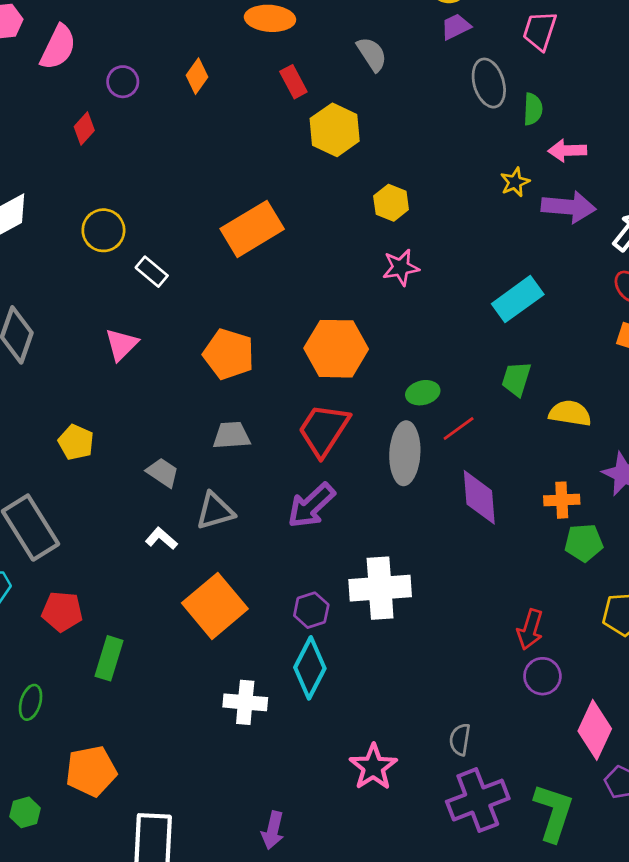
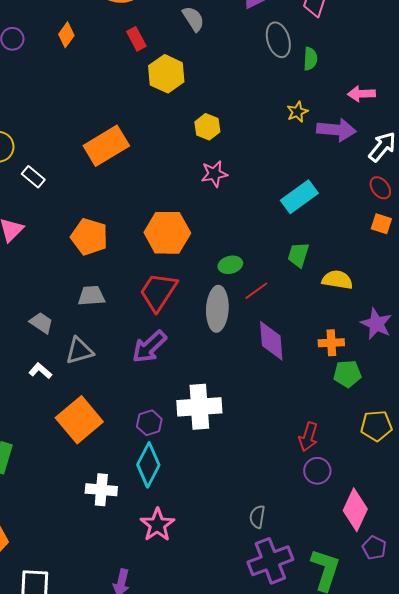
pink arrow: (567, 150) -> (361, 94), moved
pink star: (373, 767) -> (157, 525), moved

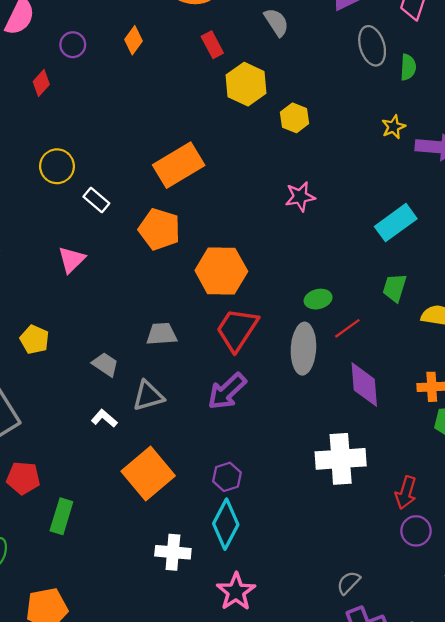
yellow hexagon: (207, 127) -> (294, 118), moved
orange hexagon: (167, 233) -> (221, 271), moved
orange pentagon: (89, 237) -> (159, 229), moved
white cross: (199, 407) -> (341, 459), moved
gray semicircle: (257, 517) -> (348, 583), turned 35

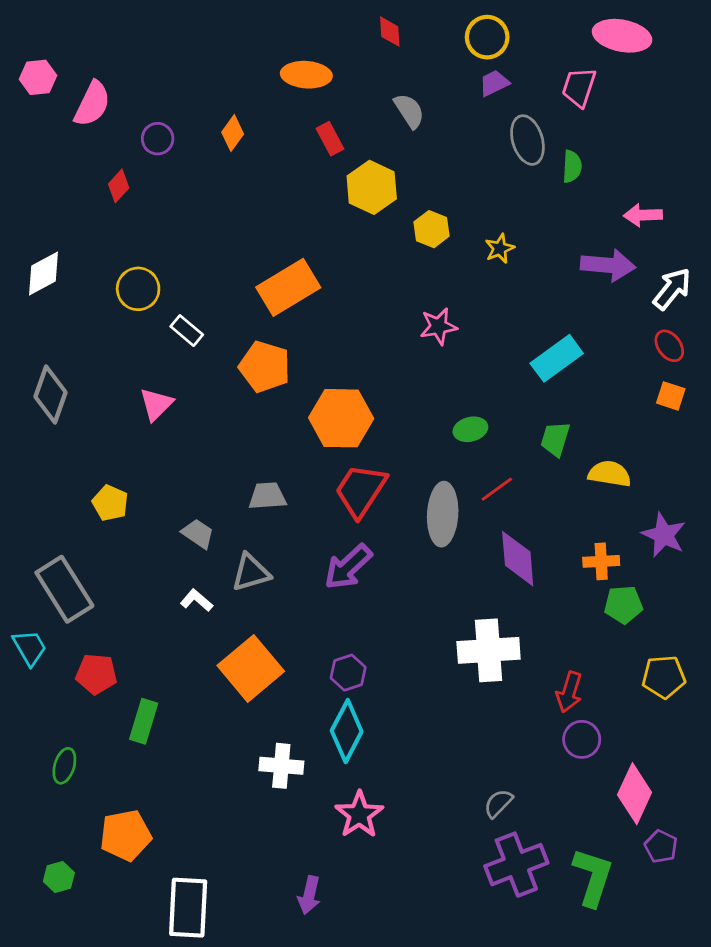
yellow star: (393, 127) -> (500, 249), moved
green ellipse: (318, 299) -> (470, 429), moved

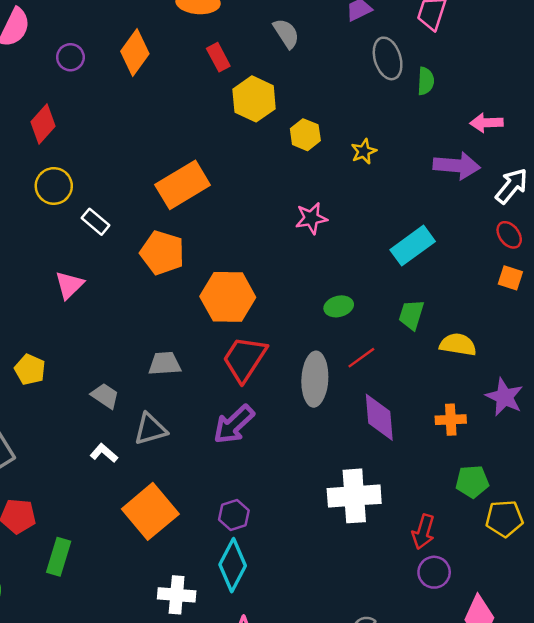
orange diamond: (233, 133) -> (135, 52), size x1.5
red diamond: (119, 186) -> (43, 124), moved, size x1.4
green pentagon: (623, 604) -> (472, 482), moved

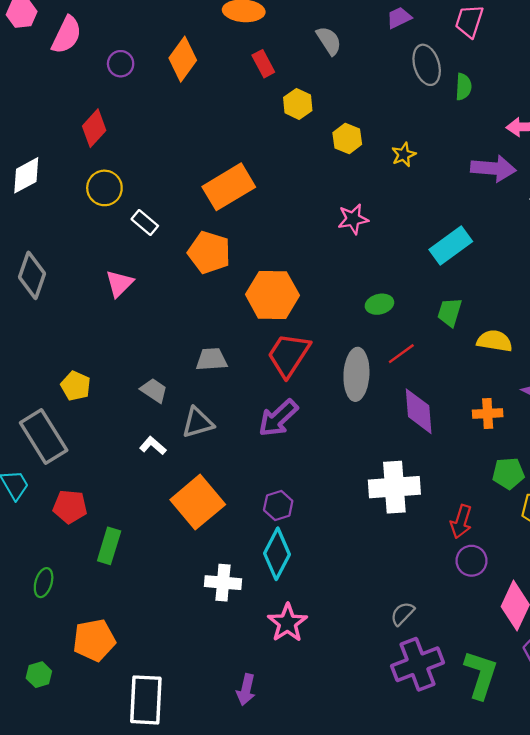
yellow hexagon: (254, 99) -> (298, 104), size x0.7
yellow pentagon: (30, 370) -> (76, 386), moved

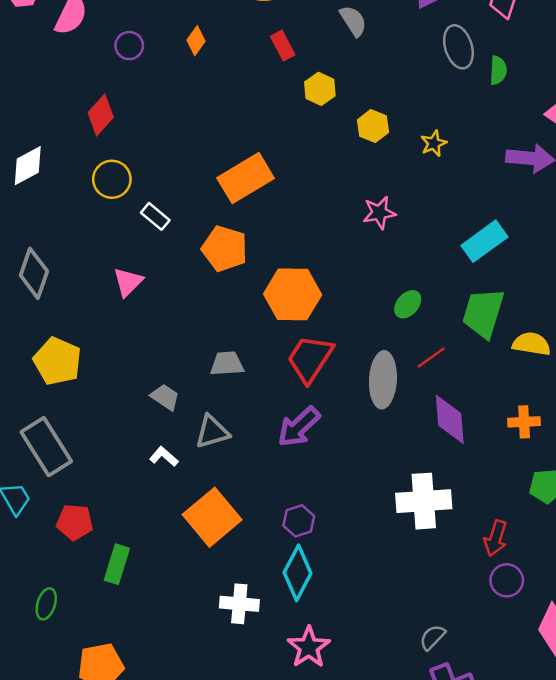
orange diamond: (183, 59) -> (196, 41), size x0.6
green ellipse: (379, 304) -> (408, 304), turned -35
green trapezoid: (450, 312) -> (483, 313), size x1.6
yellow pentagon: (76, 386) -> (57, 361), moved, size x1.5

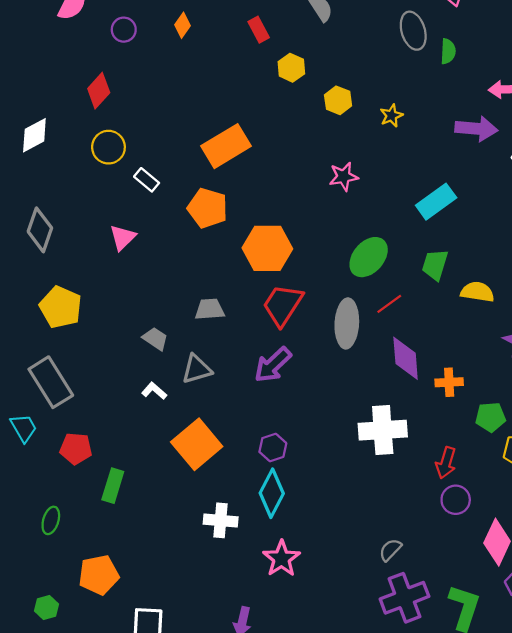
green ellipse: (408, 304) -> (369, 257), size x1.6
green trapezoid: (483, 313) -> (435, 265), size x0.7
orange cross: (524, 422) -> (449, 382), moved

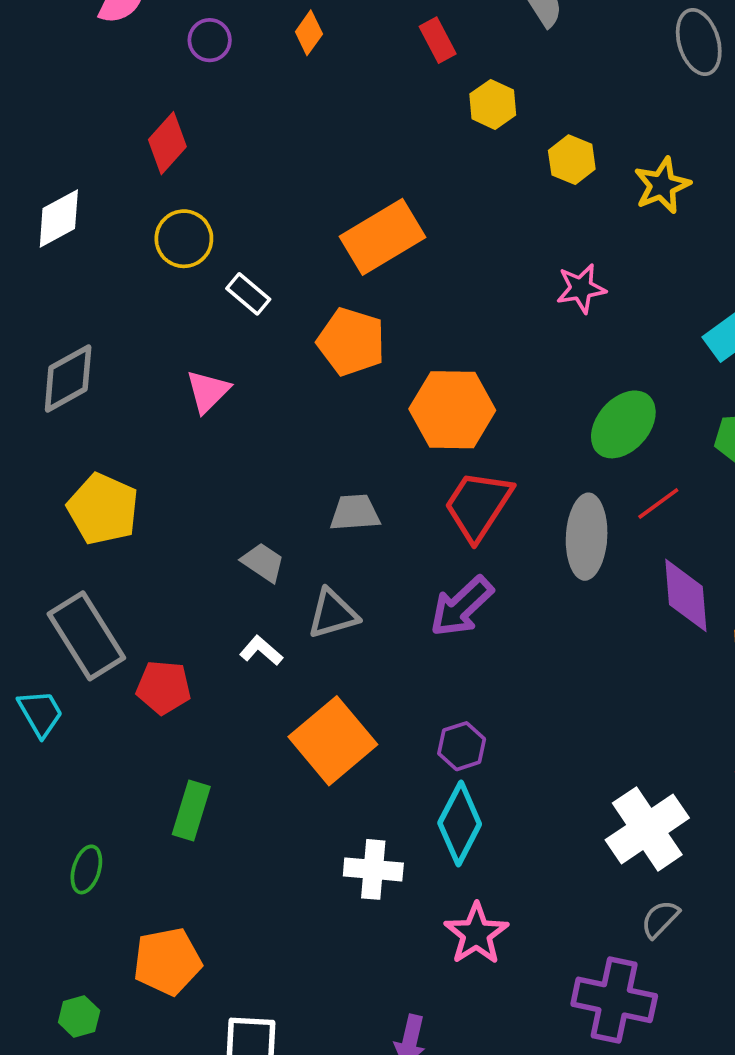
yellow star: (391, 116) -> (662, 185), size x1.4
gray diamond: (40, 230) -> (68, 378), turned 42
white cross: (383, 430) -> (647, 829), moved, turned -30
red pentagon: (76, 449) -> (164, 687), moved
purple cross: (404, 598) -> (614, 1000), moved, turned 33

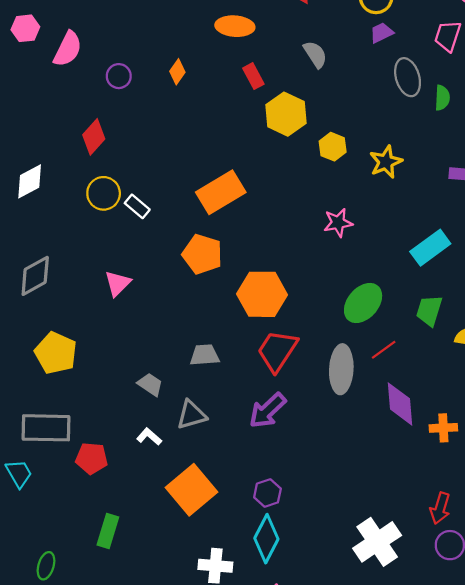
yellow hexagon: (493, 104) -> (286, 114), size x1.5
white rectangle: (248, 294) -> (137, 206), moved
gray rectangle: (86, 636) -> (46, 428), turned -57

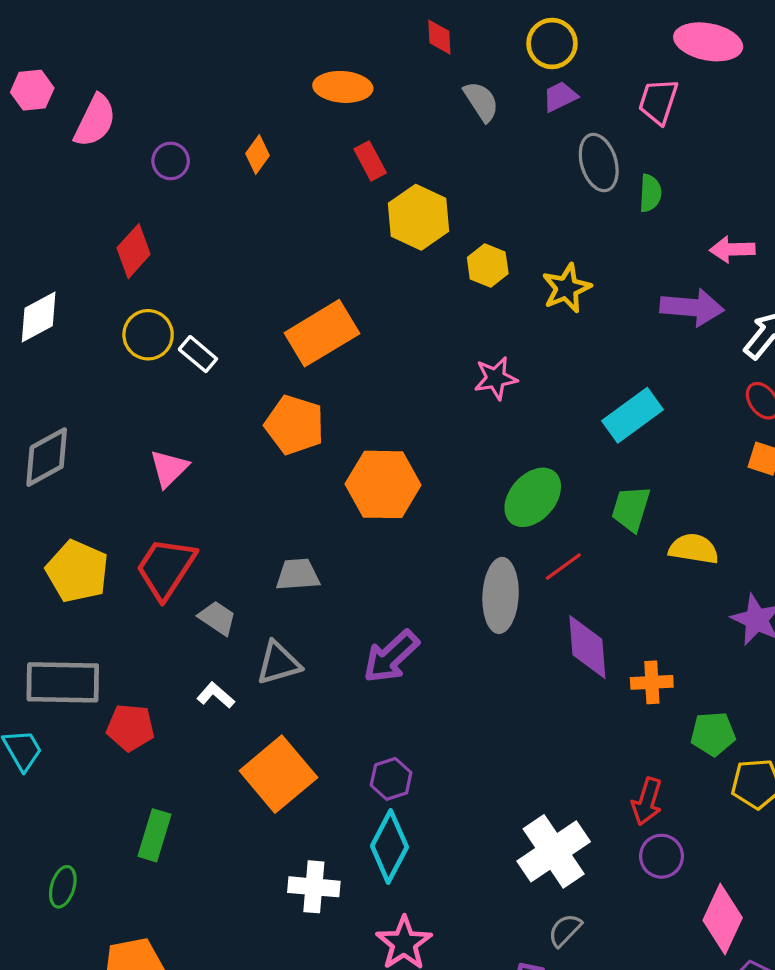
gray semicircle: (315, 54) -> (481, 101), moved
red trapezoid: (277, 351) -> (166, 568), moved

